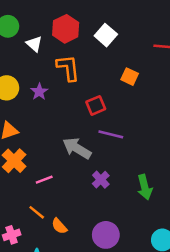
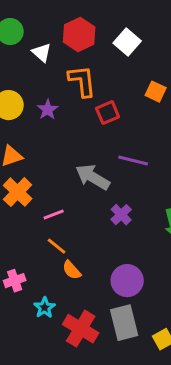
red square: (96, 105) -> (108, 113), moved
orange line: (37, 212) -> (57, 246), moved

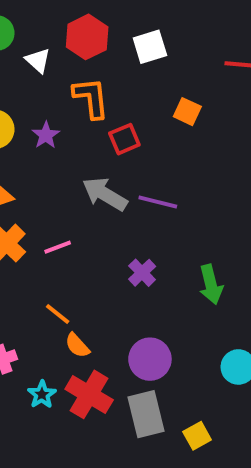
white square: (127, 42) -> (150, 47), turned 32
gray arrow: (93, 177) -> (105, 194), moved
pink line: (54, 215) -> (58, 247), moved
red cross: (81, 329) -> (89, 394), moved

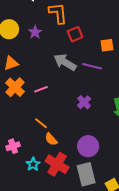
orange square: (187, 112) -> (107, 45), moved, turned -32

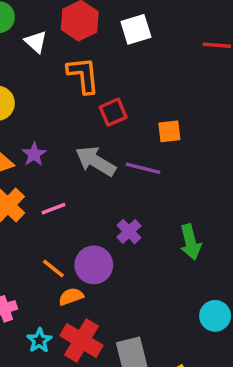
purple star: (35, 32) -> (34, 154), moved
orange semicircle: (51, 139) -> (71, 297), turned 112
purple circle: (88, 146) -> (94, 265), moved

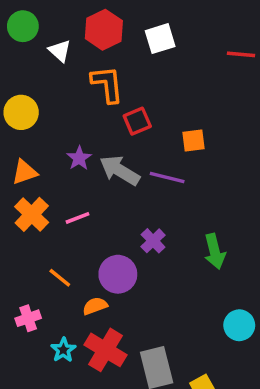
purple star: (34, 154) -> (79, 158), moved
orange line: (53, 268) -> (60, 278), moved

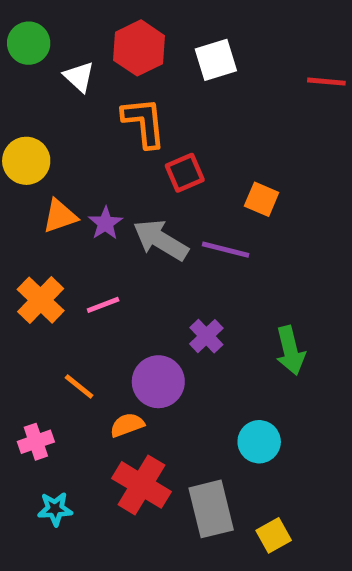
orange square: (194, 141) -> (262, 199), turned 30
orange triangle: (25, 172) -> (60, 216), moved
cyan circle: (239, 325) -> (259, 442), moved
cyan star: (63, 350) -> (55, 509), moved, turned 30

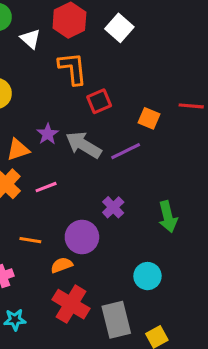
white square: (216, 60) -> (119, 28), turned -32
red line: (326, 82) -> (191, 106), moved
orange triangle: (60, 216) -> (18, 150), moved
purple line: (226, 250) -> (126, 151), turned -40
orange line: (79, 386) -> (30, 240), turned -30

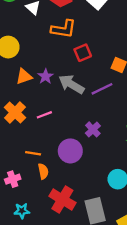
orange L-shape: (73, 68) -> (64, 29), turned 105
orange triangle: (18, 150) -> (24, 76), moved
orange semicircle: (62, 265) -> (43, 171), moved, turned 98

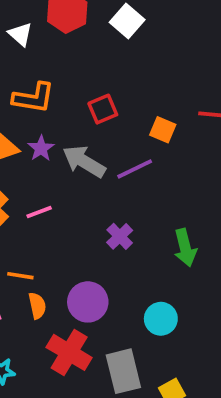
orange L-shape: (64, 29) -> (34, 98), moved
purple circle: (70, 151) -> (88, 302), moved

